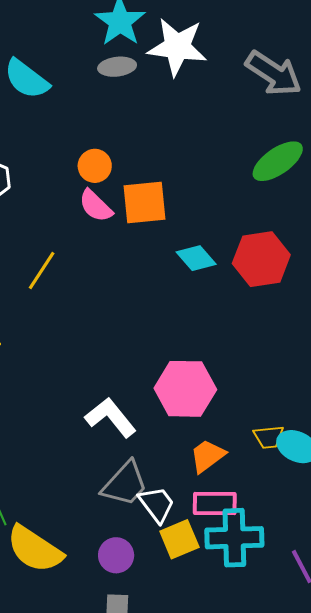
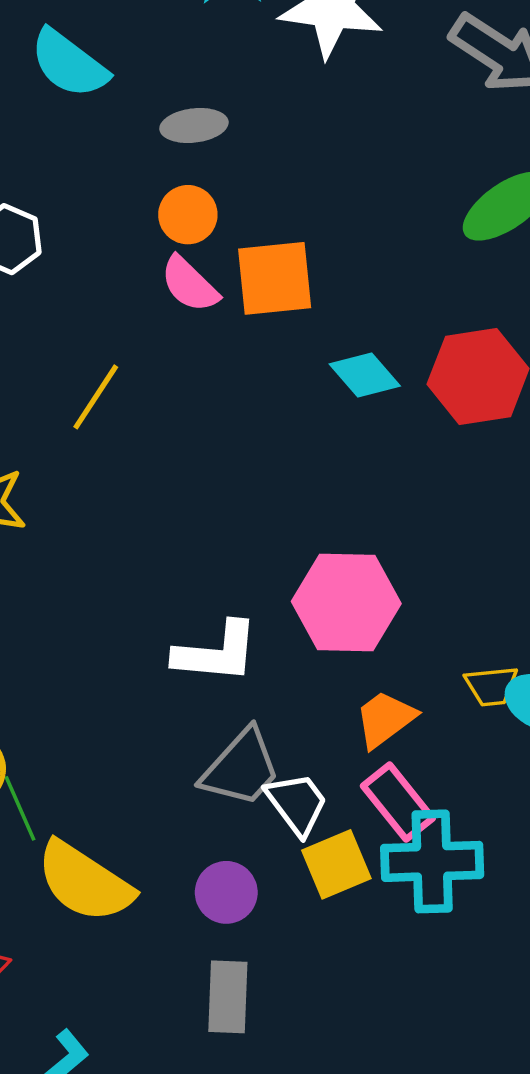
gray ellipse: (117, 67) -> (194, 125), moved
white L-shape: (111, 417) -> (216, 652), turned 134
pink rectangle: (215, 504) -> (398, 802), turned 51

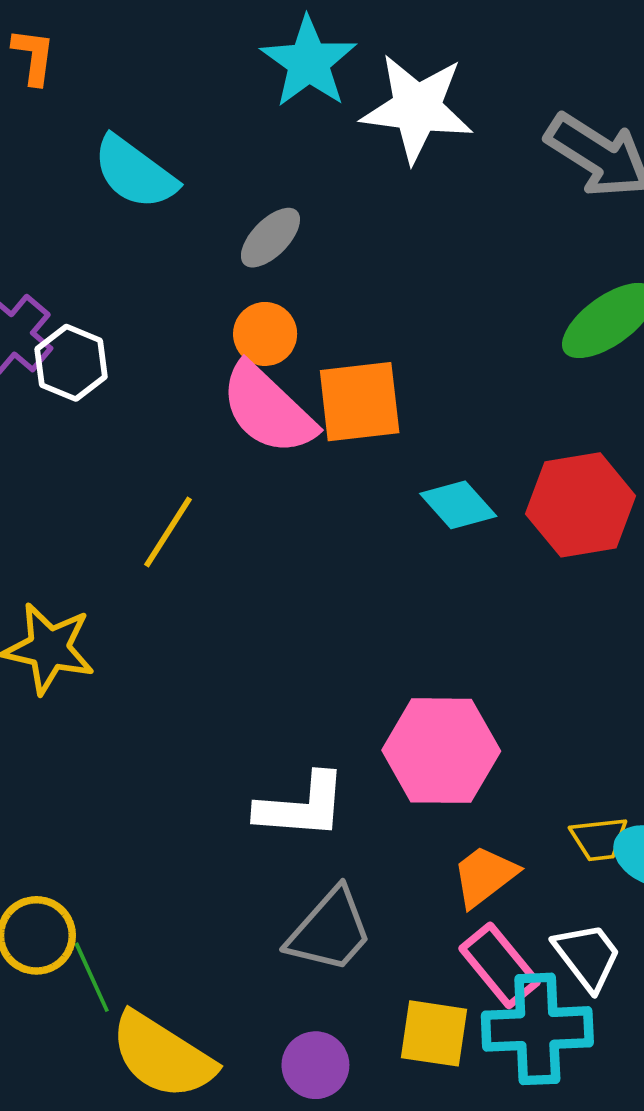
gray ellipse: (194, 125) -> (270, 238), turned -38
pink semicircle: (190, 284) -> (268, 409), size x1.5
white trapezoid: (297, 804) -> (587, 956), moved
yellow square: (336, 864) -> (434, 1033), turned 32

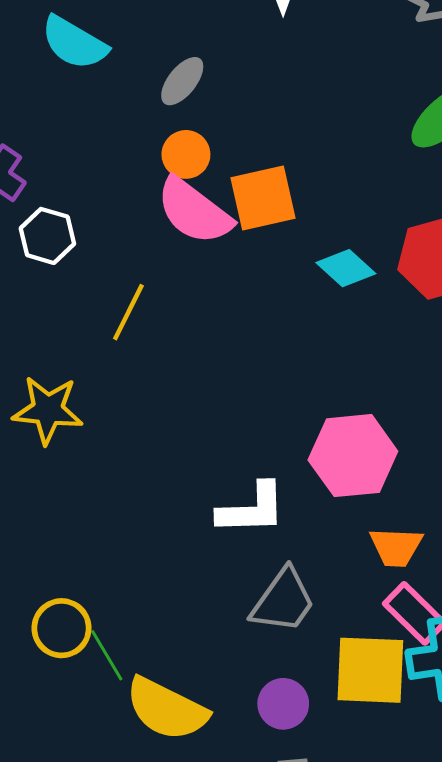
white hexagon: (71, 363) -> (47, 236), moved
orange trapezoid: (485, 876) -> (396, 547), turned -134
yellow square: (434, 1033) -> (370, 670), size x1.4

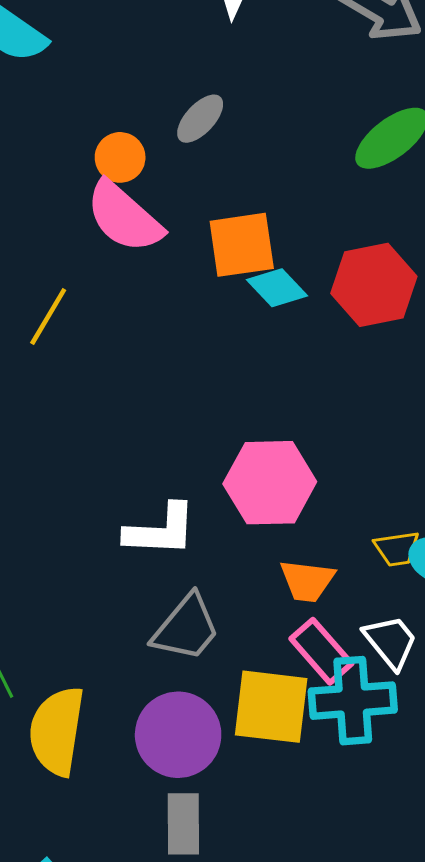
gray ellipse: (182, 81) -> (200, 119), moved
orange square: (263, 198) -> (242, 245), moved
purple circle: (283, 704) -> (178, 735), size x1.6
yellow semicircle: (167, 709) -> (57, 731), turned 68

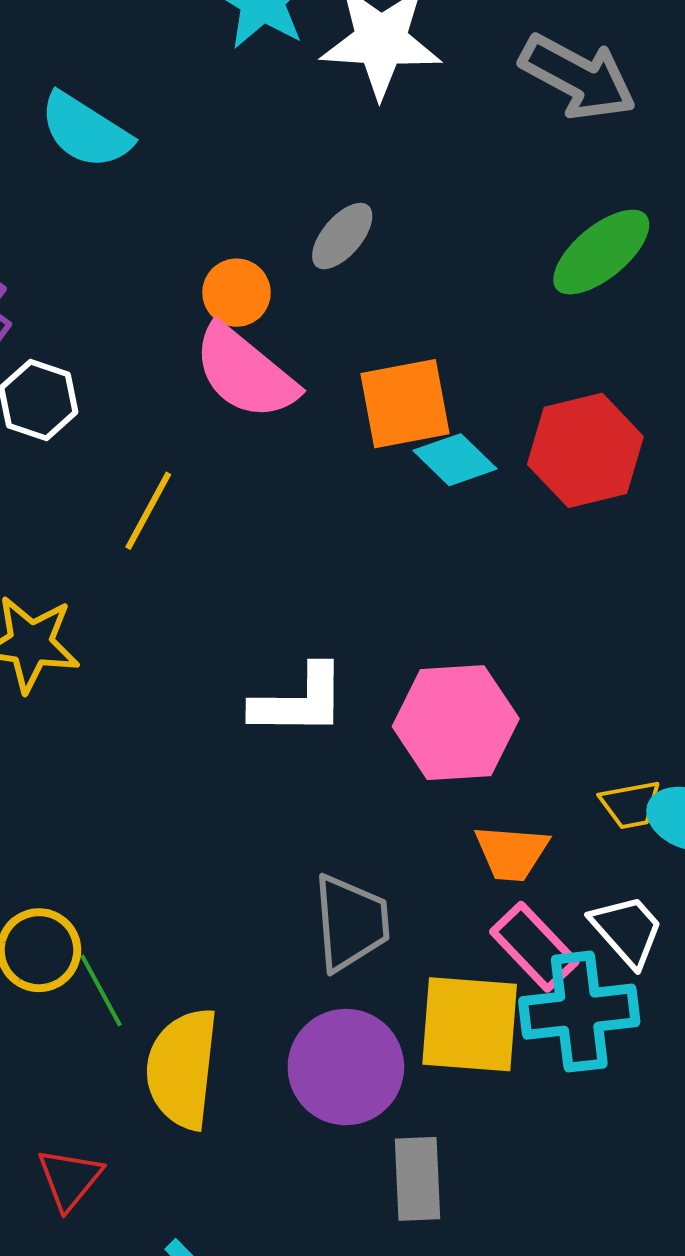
white L-shape: (161, 530) -> (299, 701), moved
gray trapezoid: (186, 628) -> (351, 923), turned -42
gray rectangle: (183, 824) -> (417, 1179), moved

